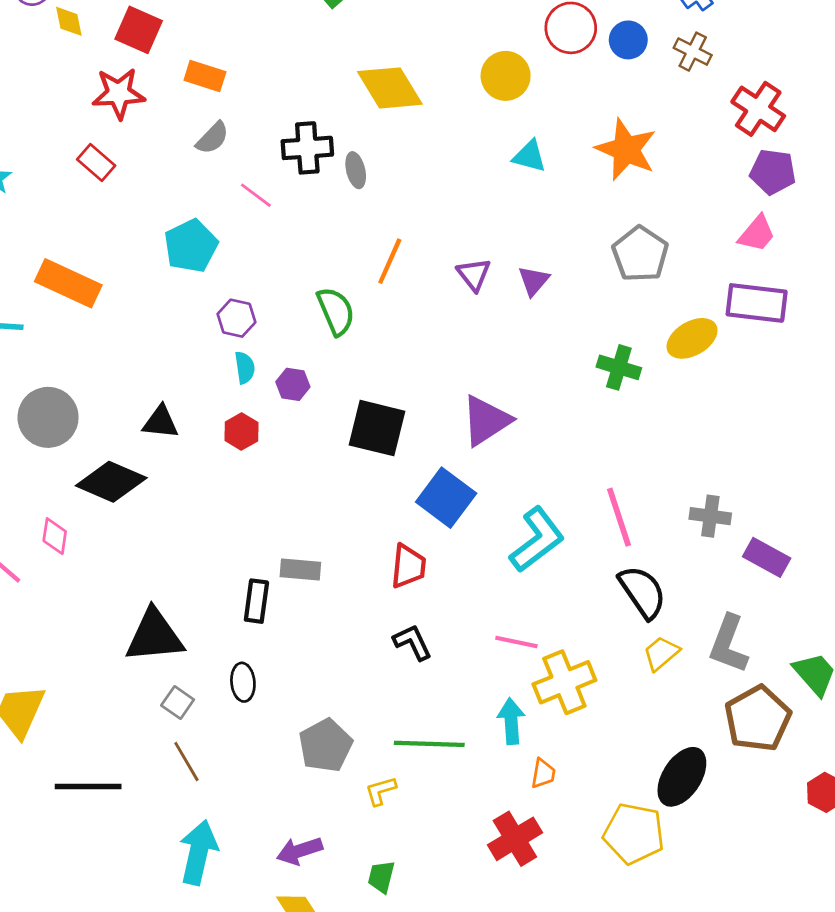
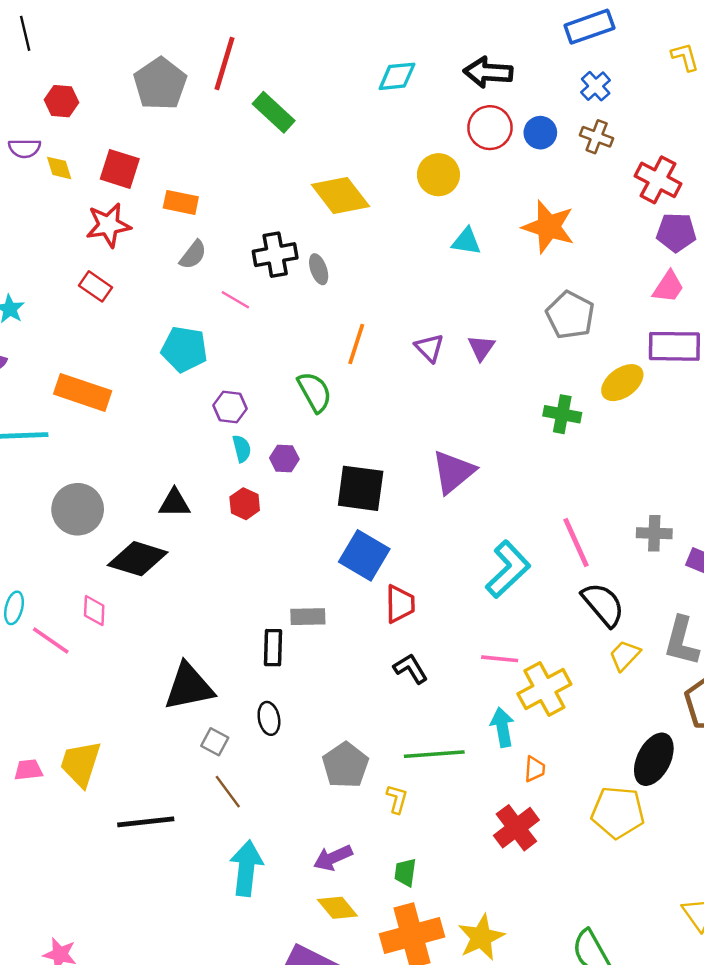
cyan pentagon: (191, 246) -> (184, 349), turned -30
blue square: (446, 498) -> (364, 555), moved
yellow L-shape: (381, 791) -> (397, 799), turned 128

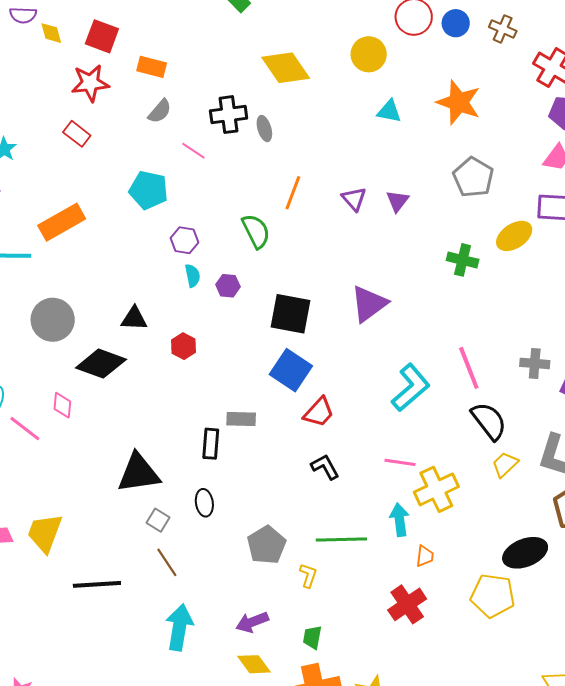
orange rectangle: (83, 392) -> (62, 222), turned -51
red hexagon: (245, 504) -> (183, 346), moved
red trapezoid: (400, 604) -> (319, 412), turned 40
black ellipse: (654, 759) -> (525, 553), turned 39

